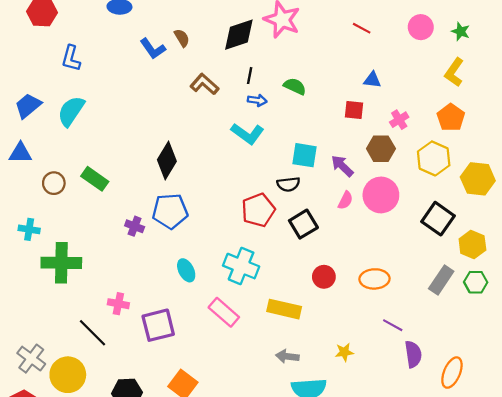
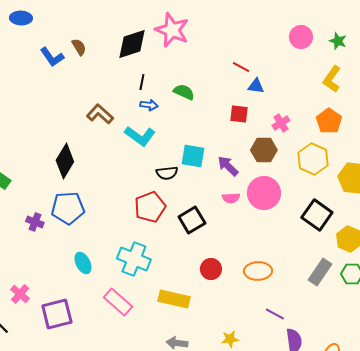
red line: (362, 28) -> (241, 67), moved
brown L-shape: (204, 84) -> (100, 114), moved
black semicircle: (288, 184) -> (167, 173), moved
pink semicircle: (345, 200) -> (231, 198), turned 60
pink cross: (118, 304) -> (20, 294), turned 30

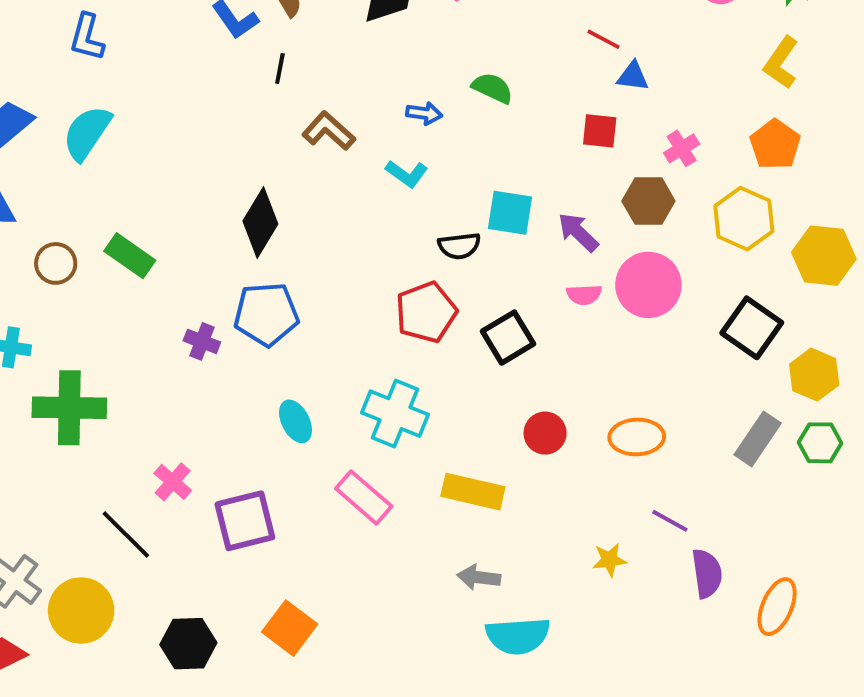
black line: (142, 82) -> (280, 68), moved
cyan L-shape: (140, 136) -> (407, 174), size x0.7
yellow star: (230, 339) -> (609, 560), moved

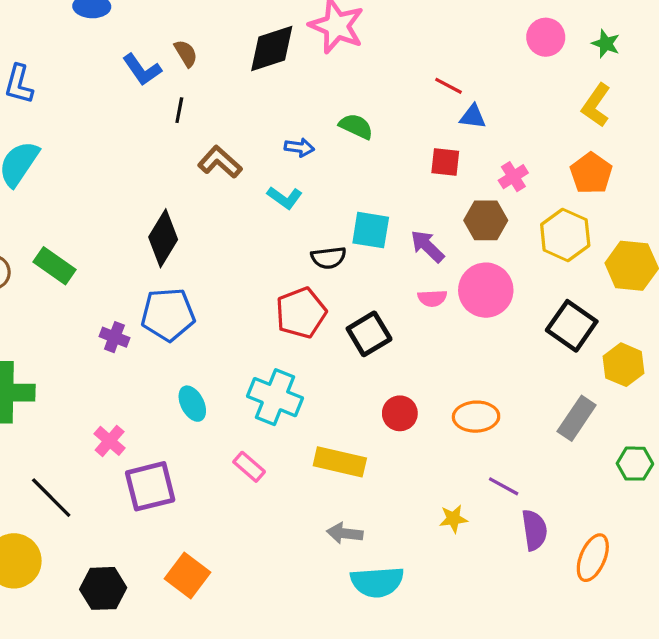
green hexagon: (820, 443) -> (635, 464), moved
pink cross: (173, 482) -> (110, 441), moved
pink rectangle: (364, 497) -> (249, 467), size x0.7

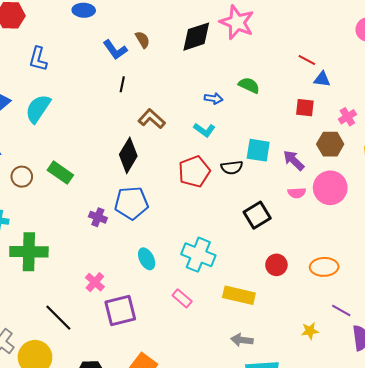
black line: (179, 110) -> (122, 84), moved
brown L-shape: (220, 162) -> (152, 119), moved
red pentagon: (301, 313) -> (194, 172), moved

